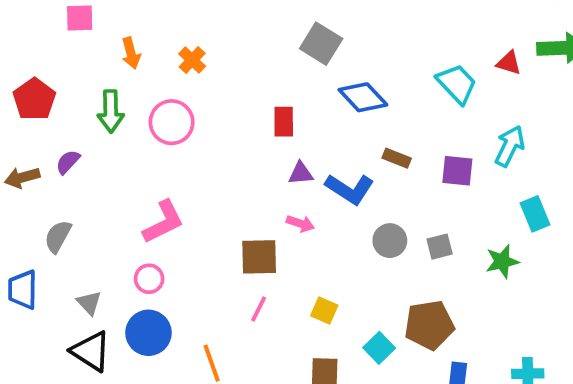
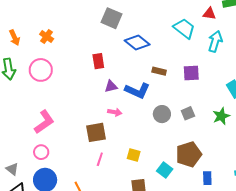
cyan arrow: (510, 146) -> (215, 41), moved

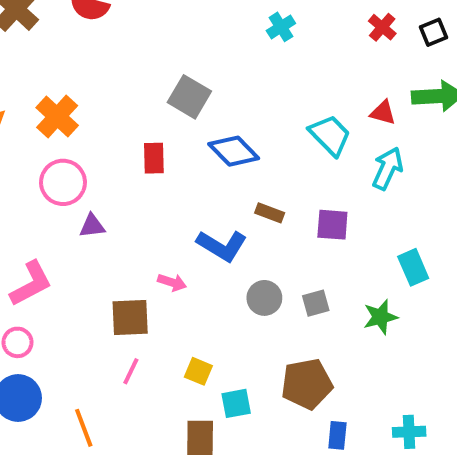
orange cross: (47, 37) -> (57, 116), size x1.5
red rectangle: (98, 61) -> (154, 158), moved
pink circle: (41, 70) -> (63, 182), moved
purple triangle: (111, 86) -> (92, 226), moved
cyan square: (165, 170) -> (236, 403), moved, turned 35

